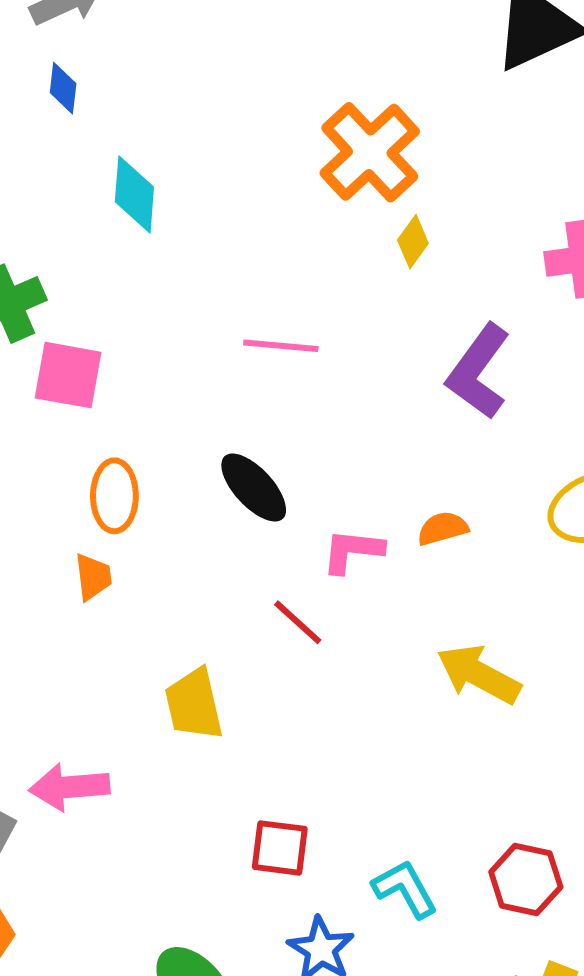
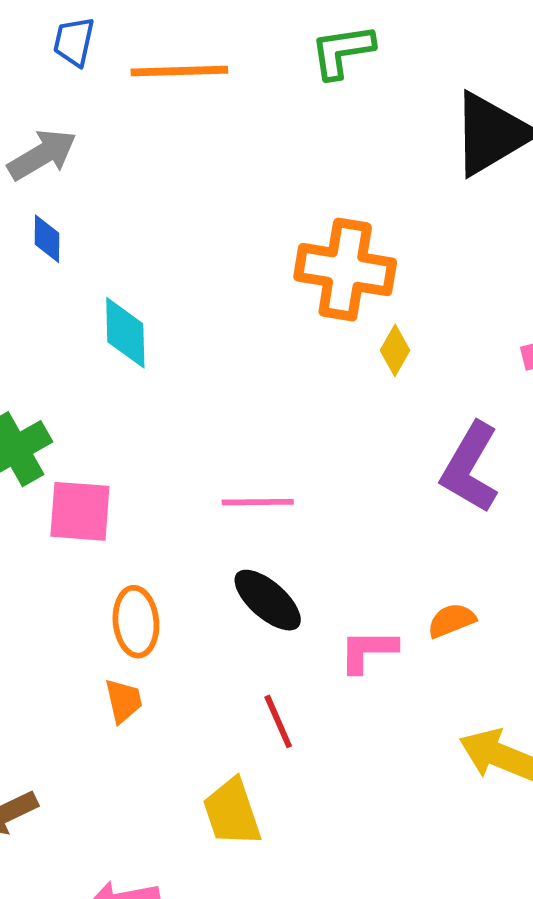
orange cross: (370, 152) -> (345, 270), turned -32
pink line: (281, 346) -> (258, 502), moved
red line: (298, 622) -> (278, 721), moved, turned 30

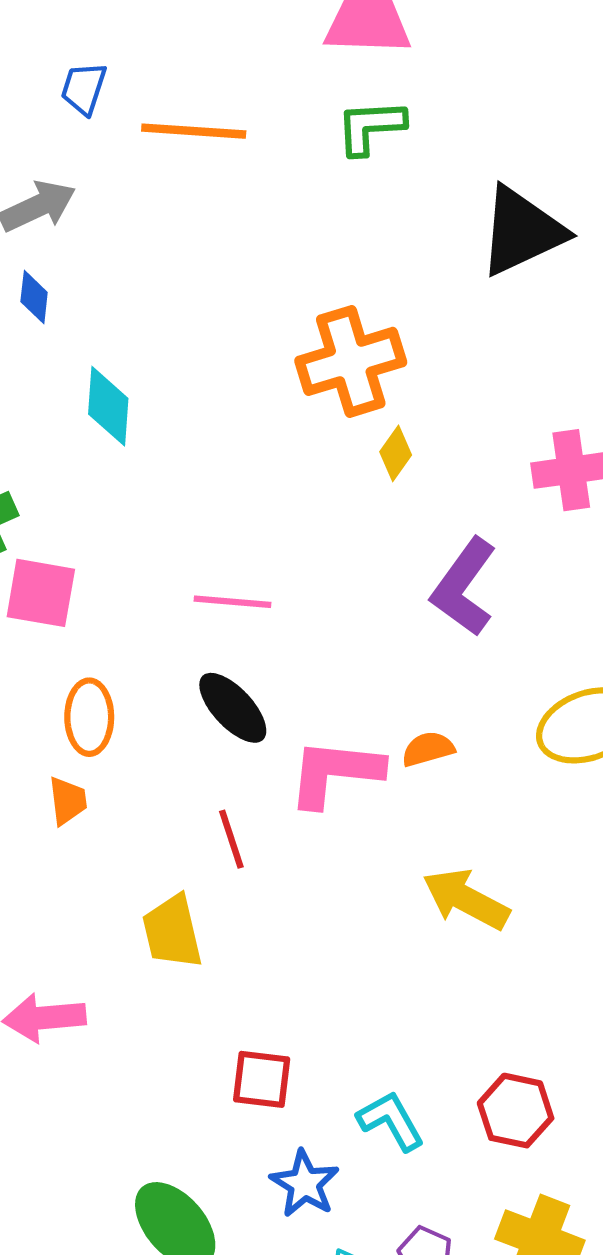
orange cross: (345, 270) -> (351, 361), turned -32
pink L-shape: (368, 651) -> (335, 773), size x1.5

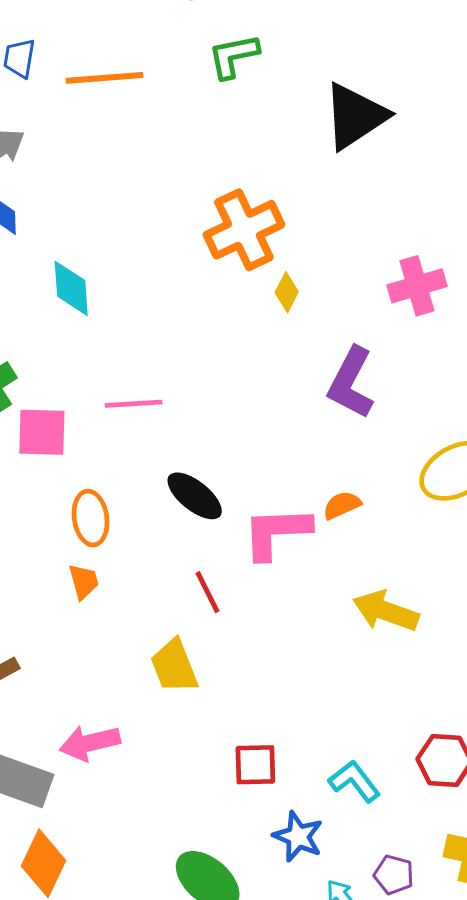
pink line: (232, 602) -> (134, 404), moved

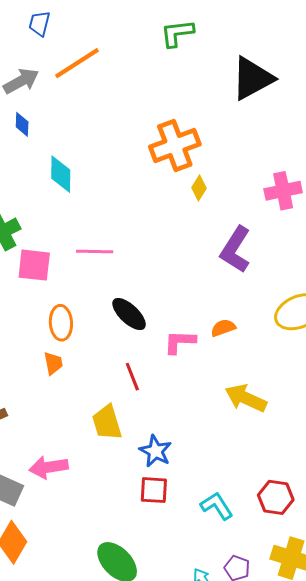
orange line: (104, 78) -> (77, 63), moved, turned -33
pink L-shape: (276, 532) -> (180, 342), size x0.7
blue star: (298, 836) -> (156, 451), moved

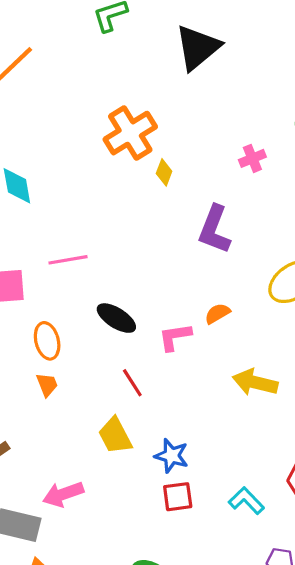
pink cross: (283, 191) -> (252, 158), size x0.7

